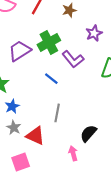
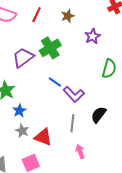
purple L-shape: (73, 59) -> (74, 94), moved
gray line: (57, 113) -> (72, 123), moved
black semicircle: (88, 133) -> (99, 115), moved

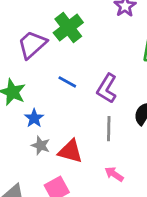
blue line: (55, 82) -> (67, 82), moved
purple L-shape: (74, 94) -> (107, 88), turned 80
pink arrow: (80, 151) -> (114, 174), moved, turned -32

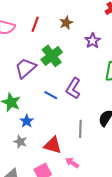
purple L-shape: (107, 88) -> (73, 88), moved
gray star: (41, 145) -> (20, 142), moved
pink arrow: (114, 174) -> (72, 163), moved

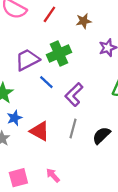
blue line: (51, 95) -> (46, 82), moved
gray line: (80, 129) -> (73, 129), moved
red triangle: (53, 145) -> (40, 131), moved

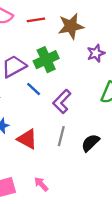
red line: (49, 14) -> (36, 20), turned 48
brown star: (84, 21) -> (71, 26), size x1.6

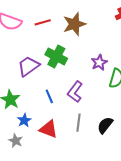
purple star: (96, 53) -> (99, 63), moved
green cross: (46, 60) -> (56, 57), turned -30
blue line: (34, 89) -> (49, 96), moved, turned 32

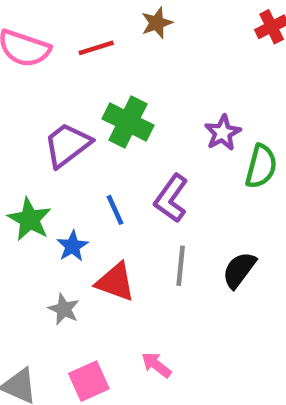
brown star: (74, 24) -> (157, 23), moved, size x0.6
blue star: (24, 120) -> (72, 246), moved
gray star: (16, 141) -> (64, 309), moved

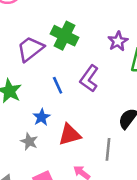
blue star: (72, 246) -> (42, 117), moved
gray line: (181, 266) -> (108, 149), moved
red triangle: (115, 282) -> (70, 135), moved, turned -35

